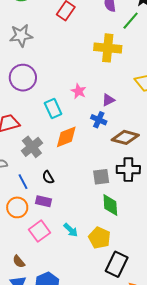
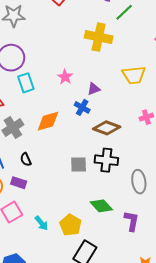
cyan rectangle: (53, 108) -> (26, 83), moved
green diamond: (110, 205) -> (101, 206), moved, turned -45
cyan arrow: (71, 230) -> (41, 223), moved

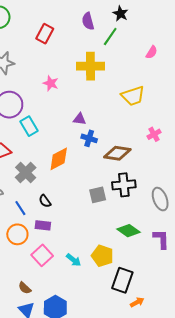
pink star: (65, 77) -> (51, 83), moved
purple triangle: (94, 89) -> (80, 119), moved, turned 40

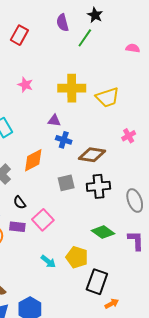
pink semicircle: (152, 52) -> (133, 48), moved, turned -112
yellow cross: (90, 66) -> (72, 88), moved
gray square: (98, 195) -> (66, 183), moved
pink square: (42, 255) -> (43, 220), moved

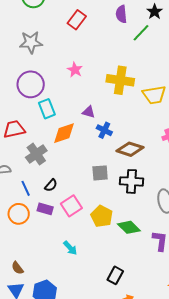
purple triangle: (54, 121) -> (89, 112), moved
orange diamond: (33, 160) -> (64, 133), moved
black semicircle: (20, 203) -> (51, 185), turned -112
yellow pentagon: (77, 257) -> (102, 216), moved
black rectangle: (97, 282) -> (115, 275), size x0.7

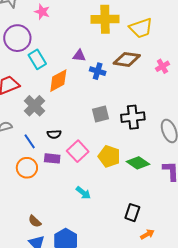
pink star: (75, 70) -> (42, 12), moved
brown diamond: (130, 149) -> (127, 59), moved
black semicircle: (51, 185) -> (54, 134), turned 56

